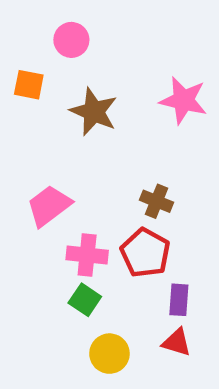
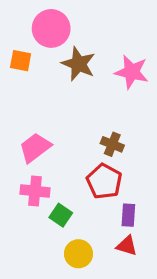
pink circle: (71, 40) -> (51, 28), size x1.5
brown star: (94, 112) -> (78, 64), moved
pink cross: (87, 255) -> (35, 191), moved

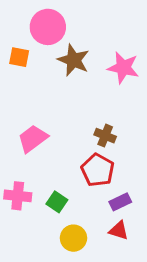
pink cross: (35, 191) -> (18, 196), moved
purple rectangle: (128, 215) -> (120, 202), turned 60

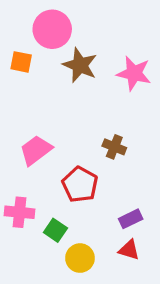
red pentagon: (98, 170) -> (80, 184), moved
green square: (57, 202) -> (55, 230), moved

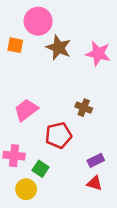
red pentagon: (80, 184) -> (58, 135), turned 30
yellow circle: (80, 258) -> (26, 189), moved

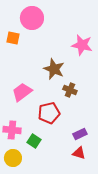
brown star: (58, 48) -> (54, 69), moved
yellow circle: (26, 189) -> (13, 158), moved

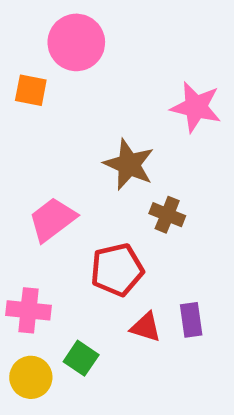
purple rectangle: (80, 134) -> (191, 320), turned -72
green square: (34, 141) -> (81, 358), moved
red triangle: (79, 153) -> (146, 327), moved

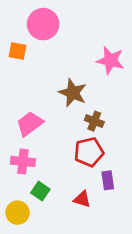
red pentagon: (117, 270) -> (89, 152), moved
pink cross: (28, 310) -> (23, 161), moved
red triangle: (146, 327) -> (82, 199), moved
green square: (81, 358) -> (40, 191), moved

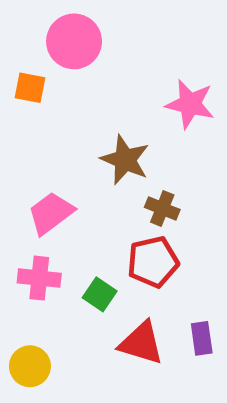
purple rectangle: (108, 180) -> (202, 338), moved
green square: (40, 191) -> (100, 294), moved
red triangle: (82, 199) -> (141, 343), size x1.5

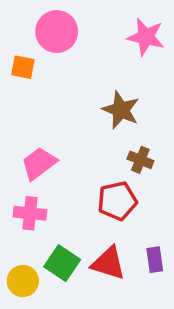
pink star: (190, 104) -> (146, 37), moved
brown star: (125, 160) -> (121, 110), moved
brown cross: (162, 208) -> (140, 160), moved
green square: (100, 294) -> (62, 263), moved, size x1.4

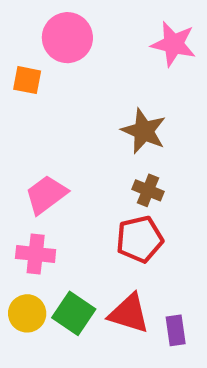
brown cross: (140, 160) -> (148, 190), moved
purple rectangle: (155, 260) -> (176, 330), moved
yellow circle: (23, 281) -> (27, 313), moved

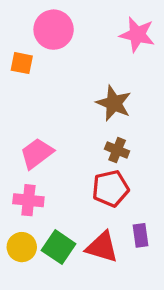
purple rectangle: (176, 330) -> (141, 235), moved

